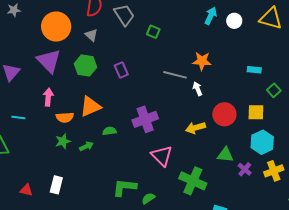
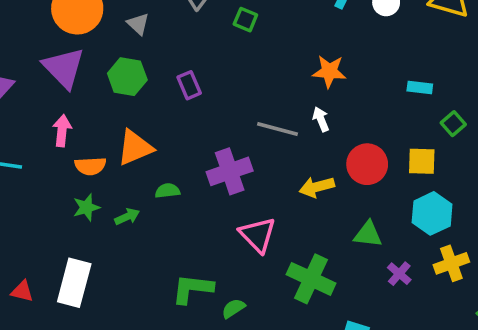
gray line: (175, 75) -> (278, 129), moved
purple cross: (245, 169) -> (399, 274), moved
white rectangle: (56, 185) -> (74, 283), size x1.5

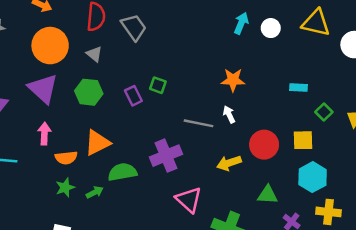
green square: (245, 20) -> (158, 85), moved
green semicircle: (167, 191) -> (122, 172), size x1.6
yellow cross: (451, 263) -> (329, 212), turned 30

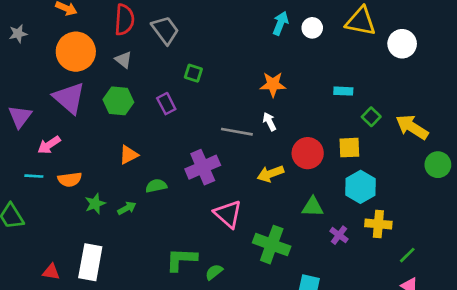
green square: (158, 85) -> (193, 73), moved
pink arrow: (44, 134) -> (49, 145), moved, turned -125
orange triangle: (97, 143) -> (129, 155), size x0.7
orange semicircle: (66, 158) -> (70, 179), moved
green semicircle: (122, 172) -> (156, 186), size x0.7

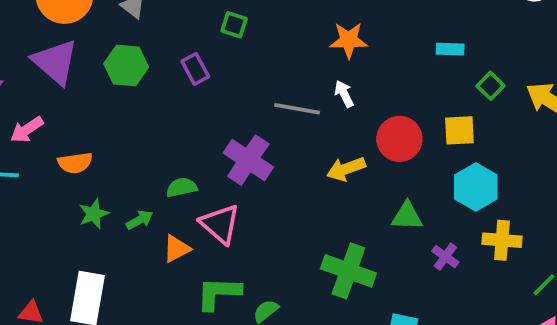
orange triangle: (129, 155) -> (177, 249), moved
purple cross: (203, 167) -> (248, 160), turned -32
orange semicircle: (70, 179) -> (75, 163), moved
pink triangle: (228, 214) -> (220, 224), moved

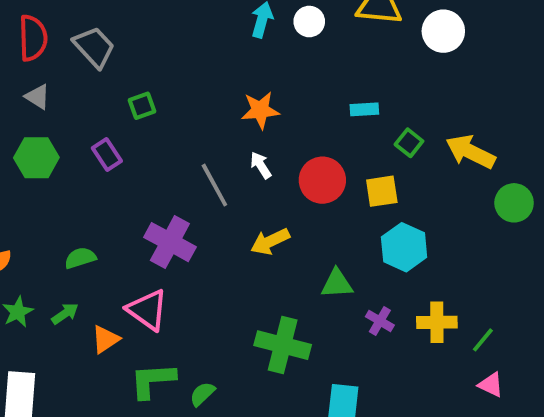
green square: (234, 25) -> (142, 106), turned -32
gray line: (297, 109) -> (214, 185), turned 57
red circle: (399, 139) -> (322, 180), moved
green semicircle: (182, 187) -> (80, 258), moved
yellow cross: (502, 240) -> (437, 322), moved

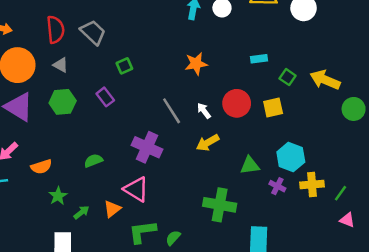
white arrow: (261, 165) -> (204, 111), moved
cyan hexagon: (404, 247) -> (291, 157), moved
green arrow: (65, 314) -> (81, 212), moved

